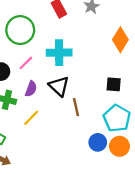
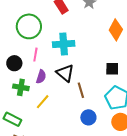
pink line: (26, 63) -> (35, 55), turned -32
blue circle: (98, 142) -> (88, 117), moved

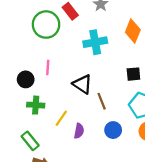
green circle: (29, 26) -> (46, 25), moved
cyan cross: (64, 44) -> (95, 42), moved
purple semicircle: (41, 77) -> (79, 131), moved
green rectangle: (12, 119) -> (30, 141), turned 30

